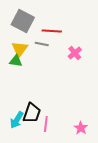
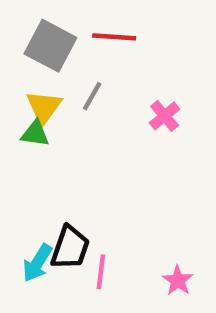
red line: (52, 31) -> (114, 37), moved
gray line: (42, 44) -> (92, 96), turned -72

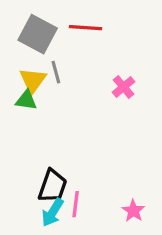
gray line: (92, 96) -> (56, 72), moved, turned -45
cyan arrow: (37, 263) -> (53, 212), moved

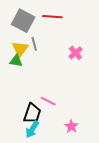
pink line: (76, 204) -> (48, 101), moved, turned -70
pink star: (133, 211) -> (71, 126), moved

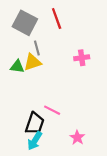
red line: (52, 17) -> (57, 18), turned 66
yellow triangle: (20, 49) -> (32, 62), moved, turned 36
pink cross: (75, 53) -> (82, 58), turned 32

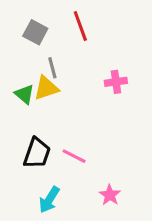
gray square: (25, 23) -> (35, 32), size x0.7
green triangle: (17, 67) -> (24, 94), turned 32
black trapezoid: (35, 123) -> (37, 153), moved

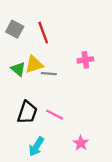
red line: (80, 26) -> (43, 33), moved
gray square: (35, 32) -> (15, 29), moved
gray line: (52, 68) -> (49, 74), moved, turned -70

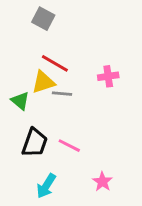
gray square: (15, 29) -> (43, 19), moved
red line: (43, 33) -> (55, 63), moved, turned -40
green triangle: (18, 69) -> (20, 101), moved

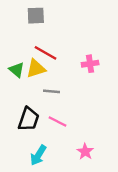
gray square: (43, 19) -> (36, 16), turned -30
gray line: (62, 94) -> (52, 91), moved
green triangle: (20, 101) -> (17, 70), moved

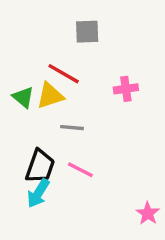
gray square: (36, 16) -> (87, 32), moved
pink star: (85, 152) -> (148, 213), moved
cyan arrow: (38, 155) -> (38, 193), moved

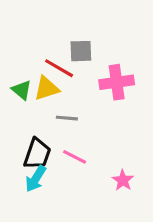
gray square: (87, 32) -> (81, 51), moved
pink cross: (126, 89) -> (117, 82), size x1.5
pink star: (148, 213) -> (123, 180), moved

